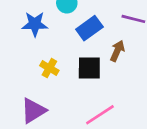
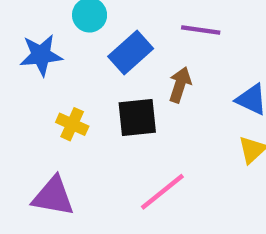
purple triangle: (33, 111) -> (53, 196), turned 48

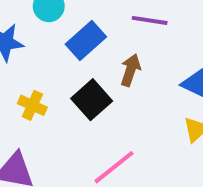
black square: (137, 118) -> (92, 100), turned -36

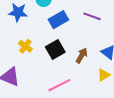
brown arrow: (131, 70) -> (82, 55), moved

